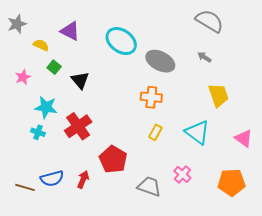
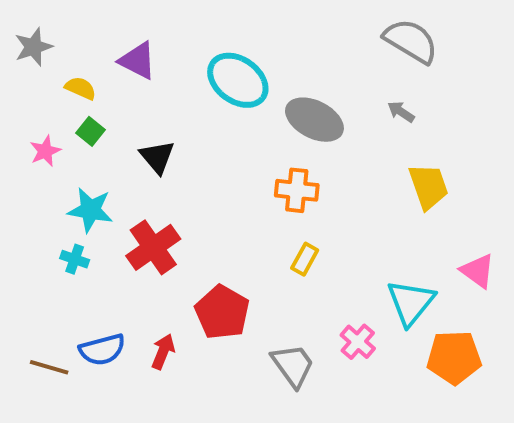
green square: (54, 67) -> (90, 131), moved
cyan triangle: (197, 132) -> (411, 302), moved, turned 32
gray trapezoid: (149, 186) -> (293, 365), turned 35

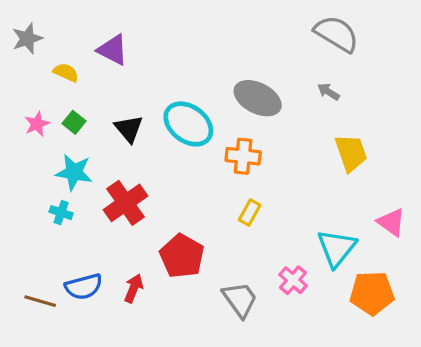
cyan ellipse: (238, 80) -> (188, 124), moved
green square: (90, 131) -> (74, 122), moved

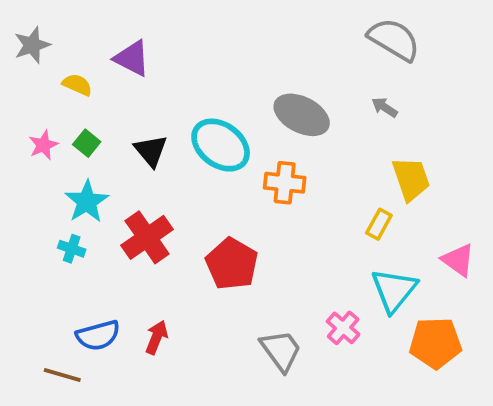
cyan star: (74, 172) -> (87, 202), turned 30
yellow rectangle: (250, 213) -> (379, 224), moved
red pentagon: (182, 256) -> (232, 264), moved
brown line: (40, 301) -> (62, 375), moved

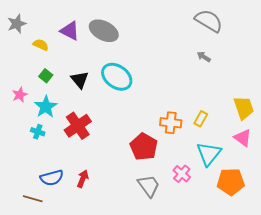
gray ellipse: (302, 115) -> (104, 31), moved
pink star: (43, 145) -> (20, 95), moved
yellow trapezoid: (411, 179) -> (244, 108), moved
orange cross: (285, 183) -> (171, 123), moved
red pentagon: (232, 264) -> (144, 147), moved

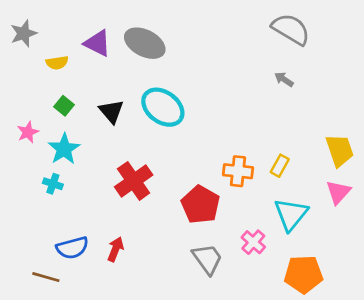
yellow semicircle: (41, 45) -> (57, 63), turned 147
red cross: (78, 126) -> (134, 181), moved
pink triangle: (243, 138) -> (338, 192), turned 36
orange pentagon: (231, 182) -> (303, 274), moved

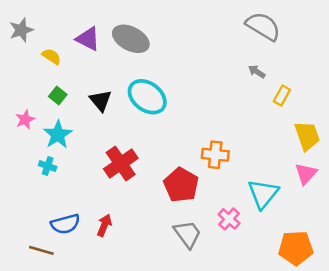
yellow semicircle: (57, 63) -> (51, 56), turned -138
yellow rectangle: (280, 166) -> (282, 95), moved
orange pentagon: (303, 274) -> (296, 248), moved

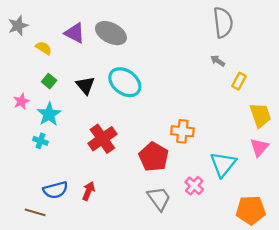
gray semicircle: (263, 26) -> (223, 22), turned 52

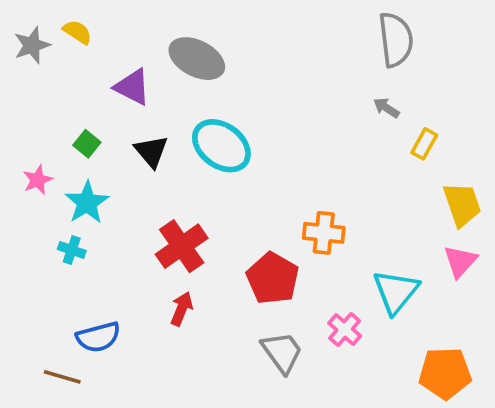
purple triangle: (75, 33) -> (132, 87), moved
yellow semicircle: (44, 48) -> (77, 32), moved
red arrow: (89, 191) -> (182, 309), moved

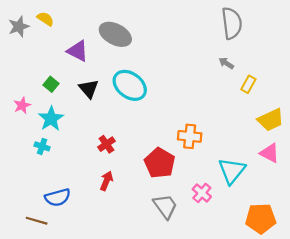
yellow trapezoid: (462, 204) -> (271, 120), turned 84
red cross: (182, 246) -> (106, 144), size x0.6
pink triangle: (460, 261) -> (270, 153), turned -45

